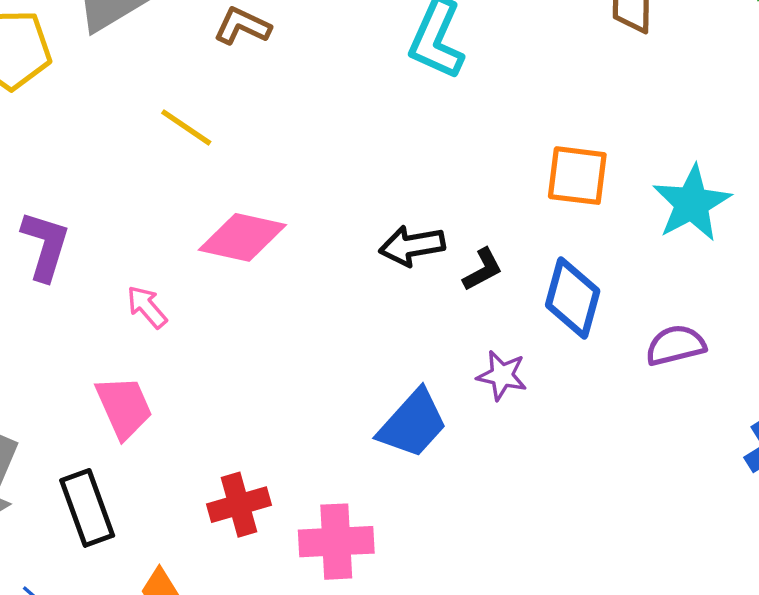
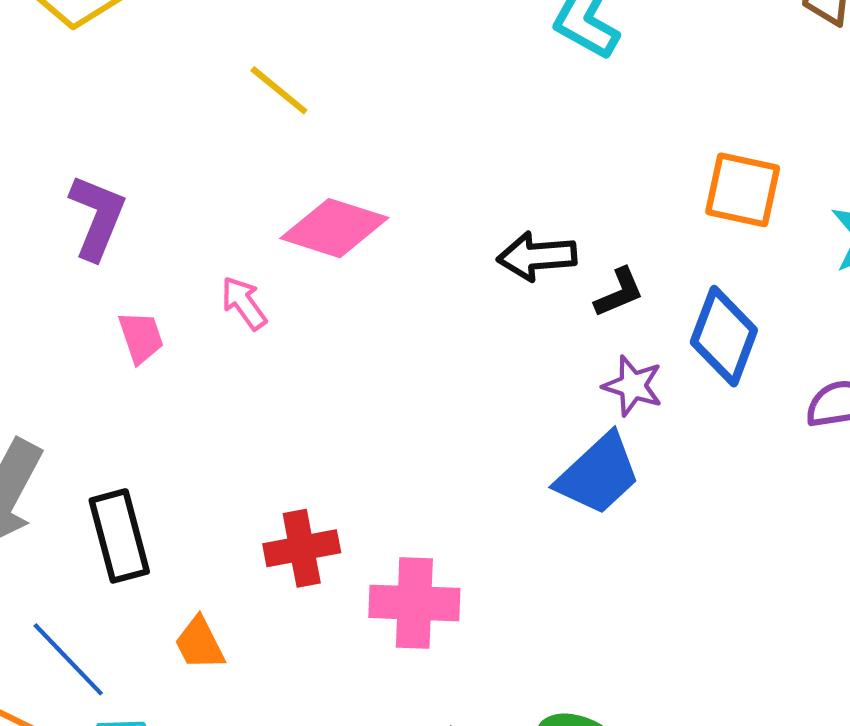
pink arrow: (147, 307) -> (244, 303), moved
purple star: (502, 375) -> (633, 386), moved
pink trapezoid: (124, 407) -> (141, 337), moved, size x0.7
blue trapezoid: (413, 424) -> (598, 474), moved

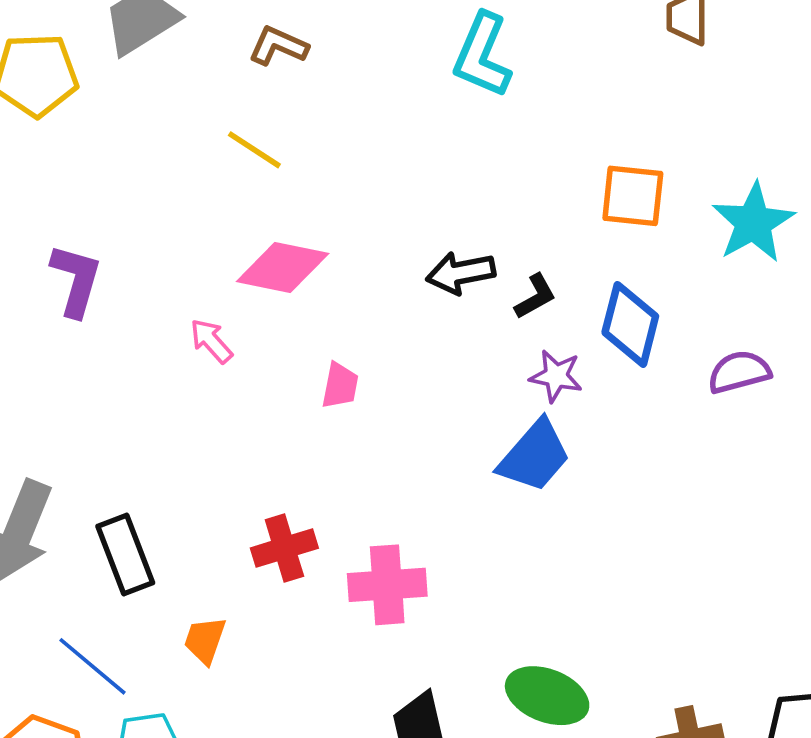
yellow line: (279, 90) -> (254, 150), moved
pink trapezoid: (141, 337) -> (340, 386), moved, turned 36
orange trapezoid: (200, 644) -> (205, 640), turned 52

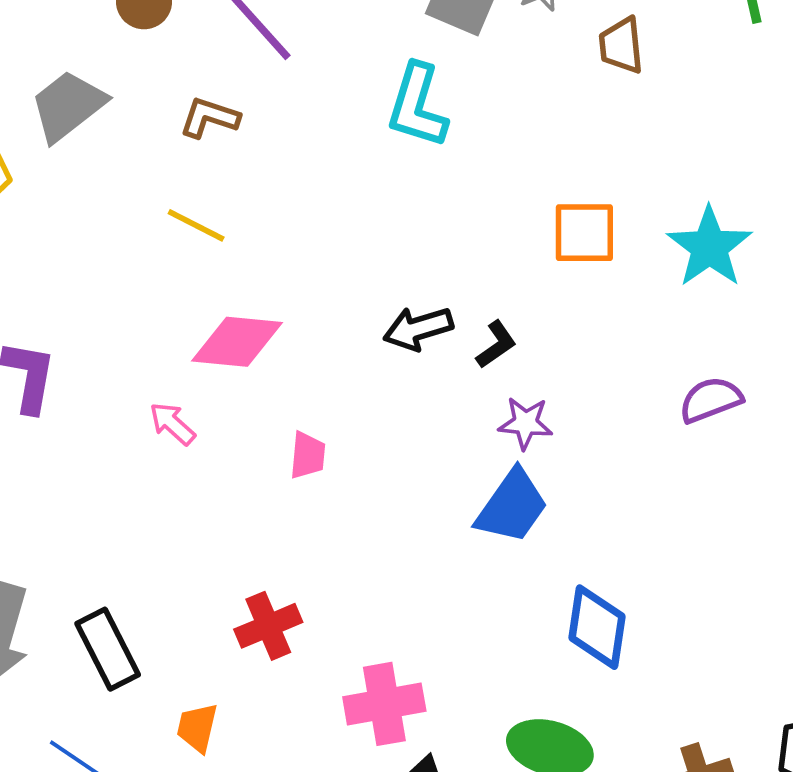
blue diamond: (630, 324) -> (597, 627), moved
pink cross: (387, 585) -> (384, 704), moved

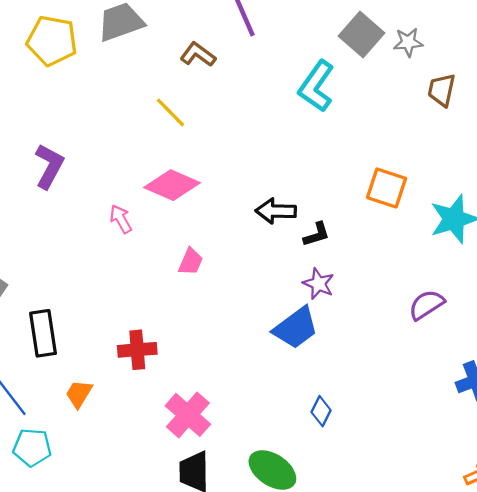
purple semicircle: (711, 400) -> (426, 305), turned -30
blue diamond: (597, 627) -> (321, 411), size x0.6
pink cross: (384, 704) -> (188, 415), turned 33

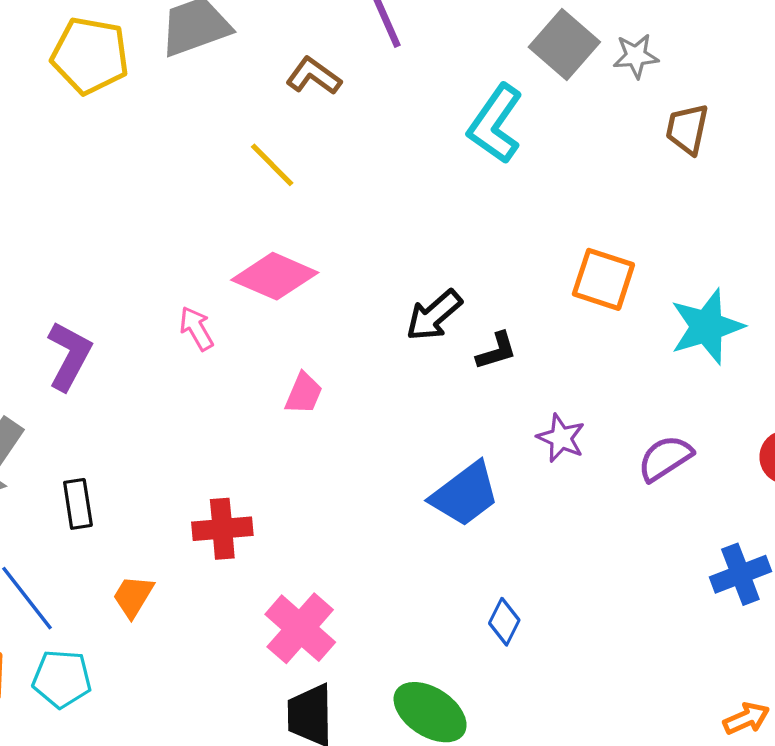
purple L-shape: (49, 166) -> (69, 356), moved
black arrow: (276, 211) -> (434, 315), turned -42
purple star: (319, 284) -> (561, 438), moved
black rectangle: (43, 333) -> (78, 504), size x0.7

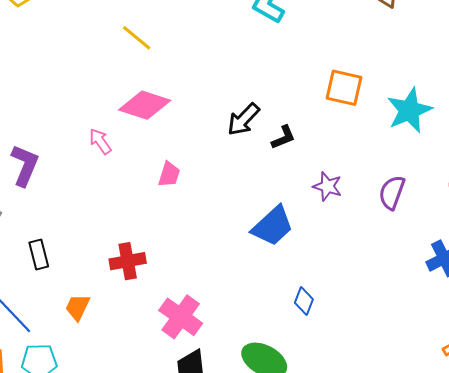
purple semicircle: (665, 458) -> (392, 192), turned -32

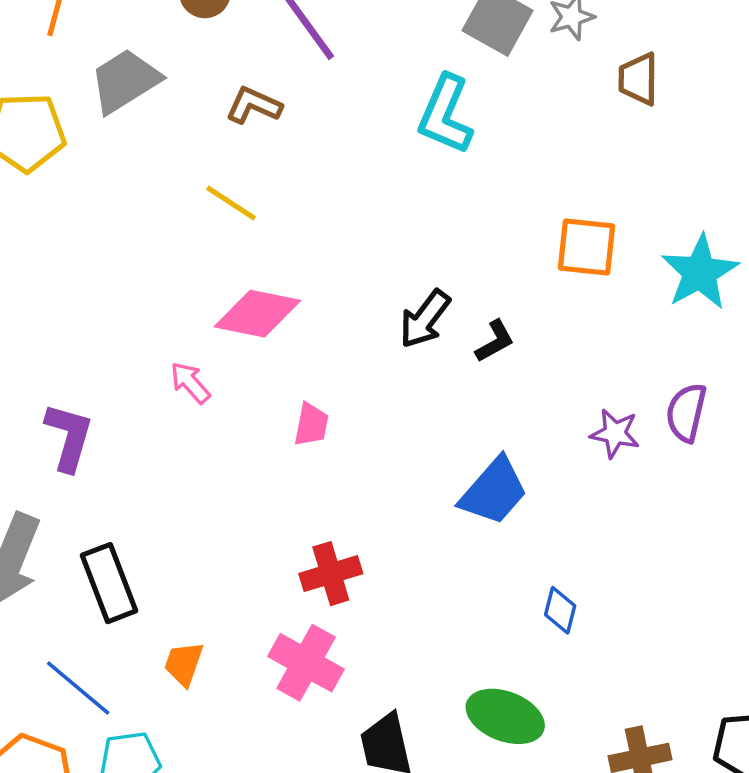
purple star: (328, 186) -> (615, 433), moved
black rectangle: (39, 255) -> (109, 583), size x1.5
red cross: (128, 261) -> (331, 574), moved
pink cross: (181, 317) -> (306, 663), moved

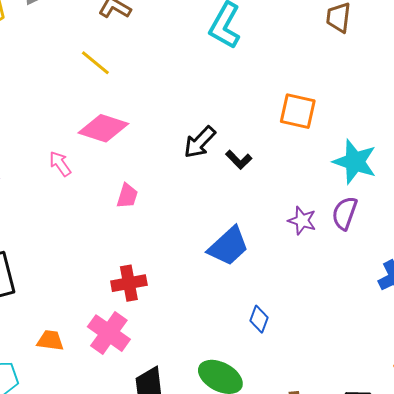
cyan star: (700, 272) -> (355, 162), moved, turned -30
black L-shape: (495, 341) -> (239, 160), turned 68
orange trapezoid: (184, 664) -> (50, 340), moved, turned 72

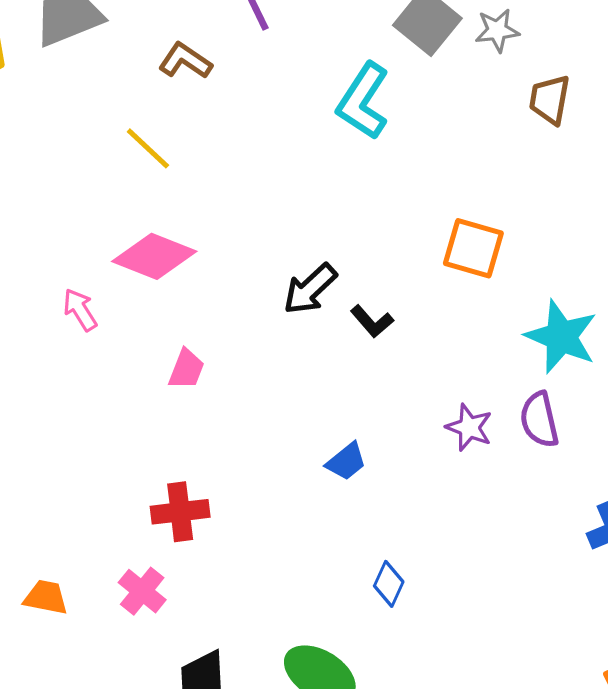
purple semicircle: (345, 213) -> (539, 420), turned -36
blue trapezoid: (228, 246) -> (346, 462), size x0.6
pink cross: (109, 333) -> (142, 591), size x0.7

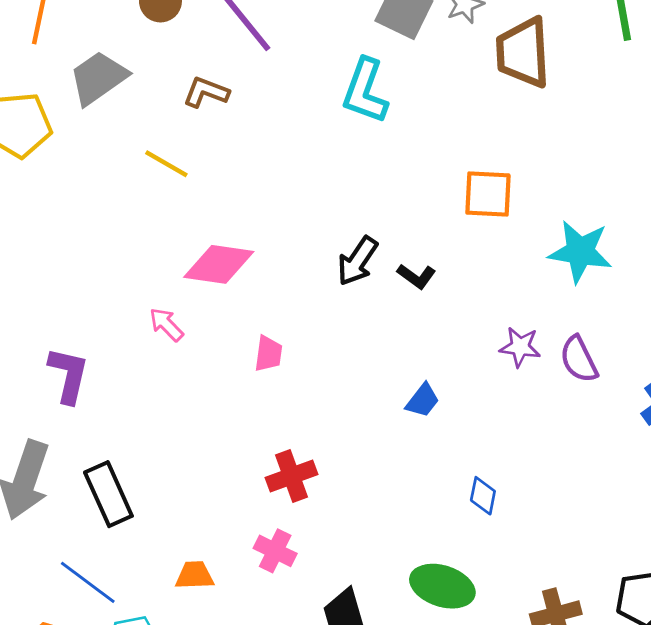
brown trapezoid: (550, 100) -> (523, 53), size x1.6
yellow line: (148, 148) -> (166, 164), moved
purple semicircle: (539, 420) -> (579, 359), moved

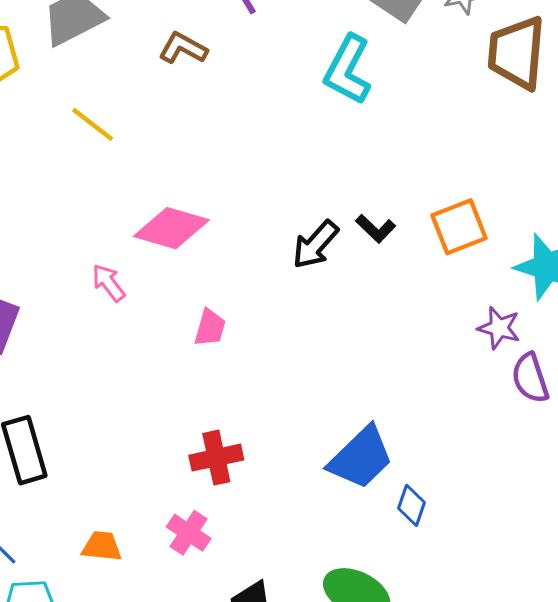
yellow line: (166, 164) -> (93, 124), moved
orange square: (488, 194) -> (459, 227), moved, turned -32
black L-shape: (416, 276) -> (376, 229), moved
purple star: (520, 347) -> (499, 328), moved
blue trapezoid: (423, 400) -> (361, 458), moved, size x1.8

